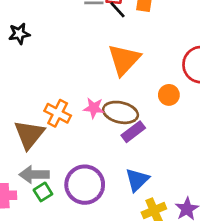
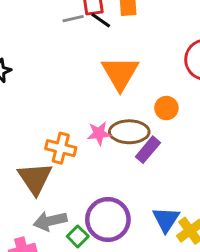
orange circle: (169, 95) -> (166, 108), moved
blue triangle: (137, 180) -> (166, 220), moved
green square: (43, 192) -> (78, 236), moved

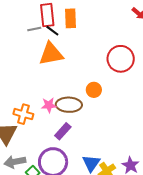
orange triangle: (120, 73) -> (51, 54), moved, turned 48
purple rectangle: (148, 150) -> (63, 131), moved

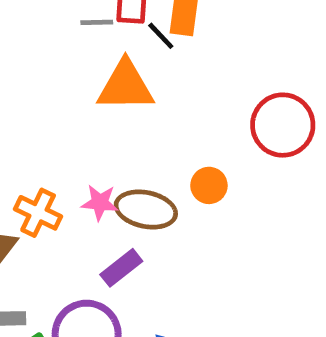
black line: (52, 31) -> (161, 36), moved

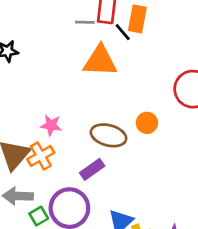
pink star: (100, 203) -> (51, 125), moved
orange cross: (38, 213) -> (41, 156), moved, turned 32

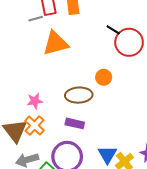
black line: (123, 32) -> (113, 30), moved
purple rectangle: (92, 169) -> (75, 123), turned 66

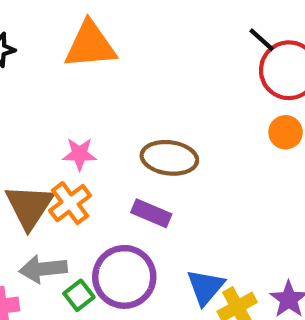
orange triangle: (56, 43) -> (90, 45), moved
orange circle: (104, 77) -> (286, 132), moved

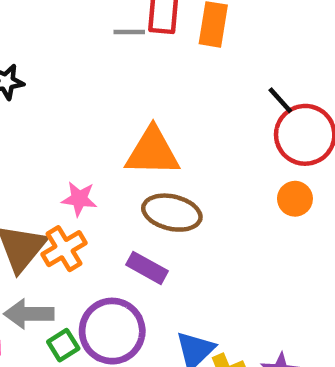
orange triangle: (90, 45) -> (152, 152), moved

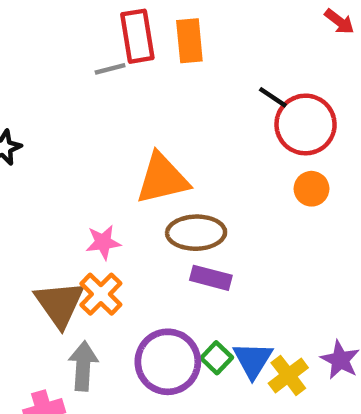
purple rectangle: (147, 268) -> (211, 278), moved
gray arrow: (29, 314) -> (83, 366), turned 108
green square: (63, 345) -> (217, 358), moved

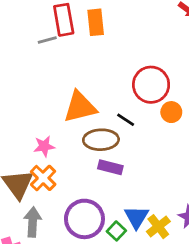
black line: (273, 97) -> (126, 120), moved
red circle: (306, 124) -> (151, 85), moved
green square: (217, 358) -> (116, 231), moved

